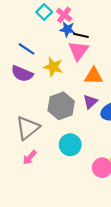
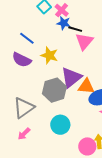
pink triangle: (78, 51) -> (84, 41), moved
orange triangle: (94, 76) -> (86, 86), moved
purple triangle: (90, 102) -> (71, 78), moved, size x1.6

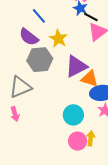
gray hexagon: (54, 90) -> (40, 60), moved
cyan circle: (60, 125) -> (73, 115), moved
pink arrow: (24, 134) -> (15, 114), turned -72

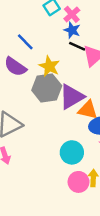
black line: (91, 17) -> (77, 46), moved
gray hexagon: (40, 60) -> (47, 88), moved

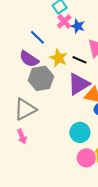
pink cross: (72, 14) -> (64, 21), moved
black line: (77, 46) -> (80, 60), moved
gray hexagon: (47, 88) -> (41, 78), moved

